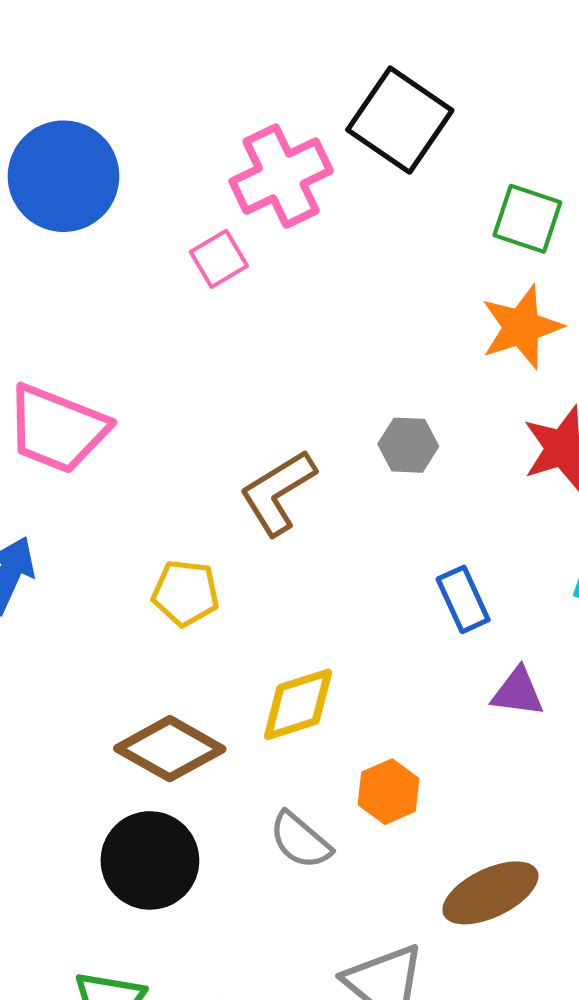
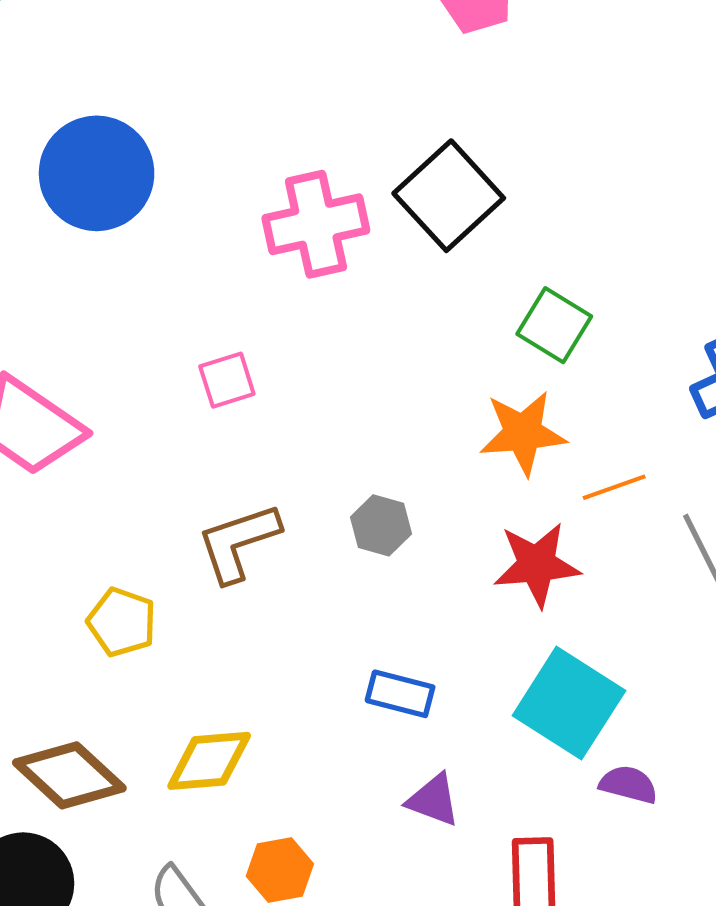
pink square: (219, 259) -> (227, 380), moved
blue rectangle: (463, 599) -> (400, 694), turned -64

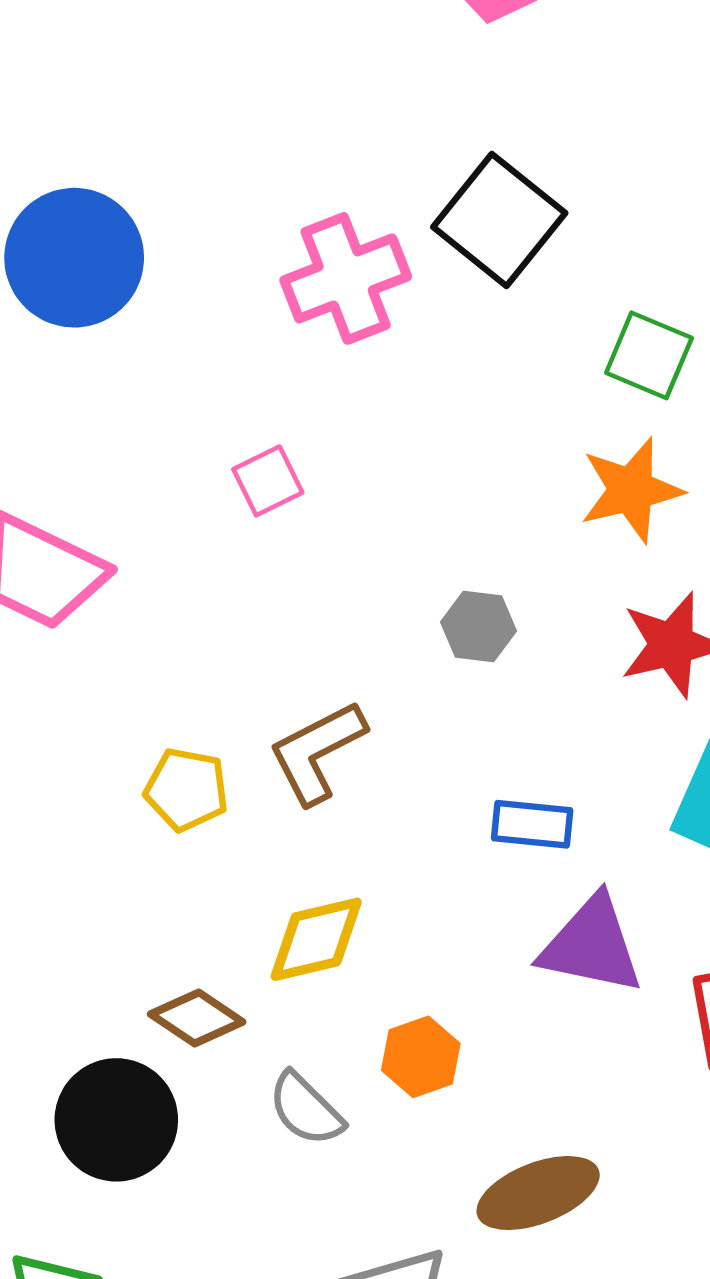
brown L-shape: (238, 542) -> (317, 752), moved
brown diamond: (69, 775) -> (197, 1018), moved, size x0.7
purple triangle: (433, 800) -> (591, 945), size x1.6

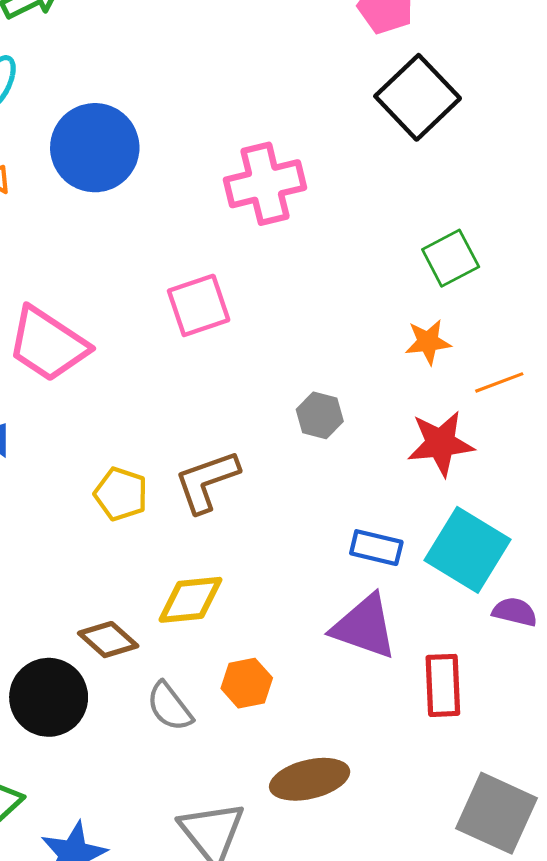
black square: (499, 220) -> (418, 97), moved
green square: (649, 355) -> (451, 258), turned 32
pink square: (268, 481) -> (199, 305), size x1.4
orange star: (631, 490) -> (428, 342), size x0.7
blue rectangle: (532, 824) -> (376, 548), moved

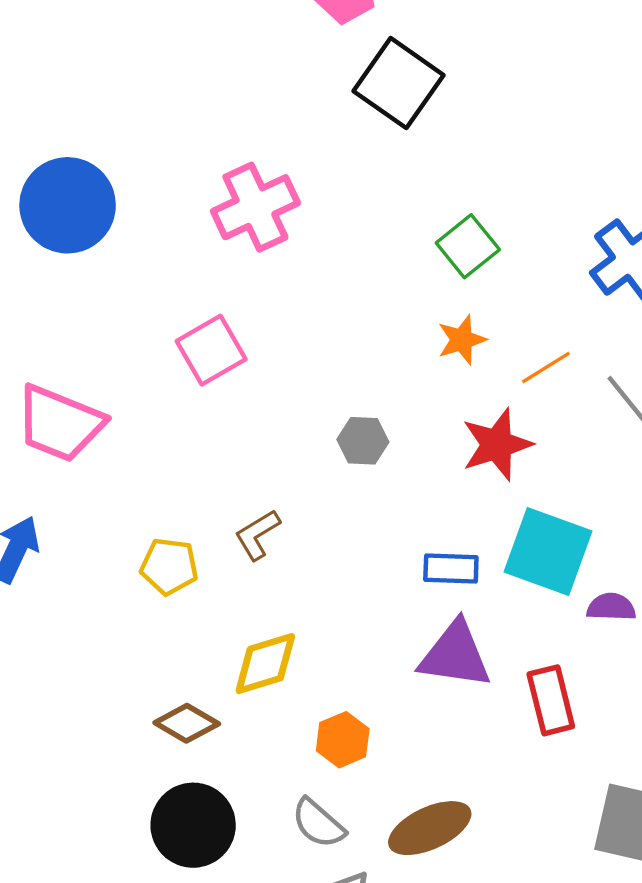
brown L-shape: (207, 481) -> (257, 535), size x0.7
black circle: (49, 697) -> (193, 825), moved
gray semicircle: (170, 707) -> (318, 823), moved

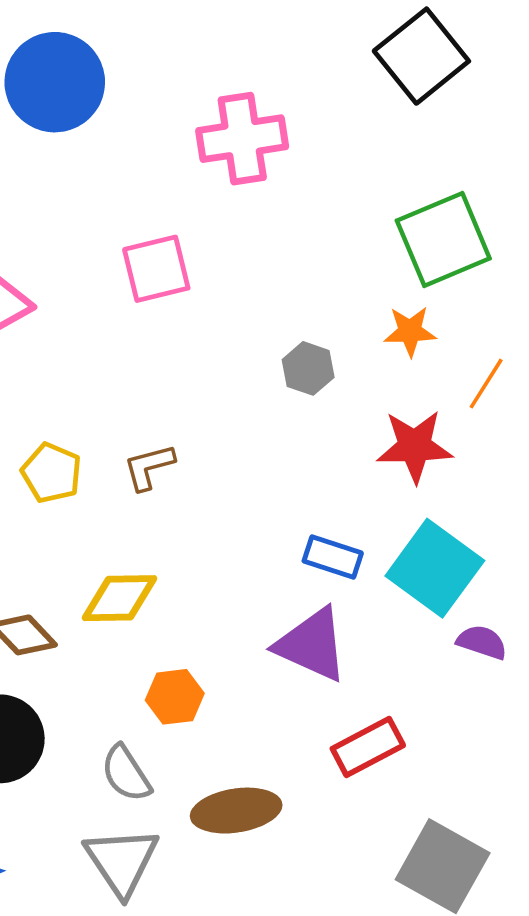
green square: (468, 246) -> (443, 239), size x1.5
orange line: (546, 368) -> (486, 384), turned -42
gray hexagon: (363, 441) -> (308, 368), moved
red rectangle: (551, 700) -> (368, 747), moved, turned 60

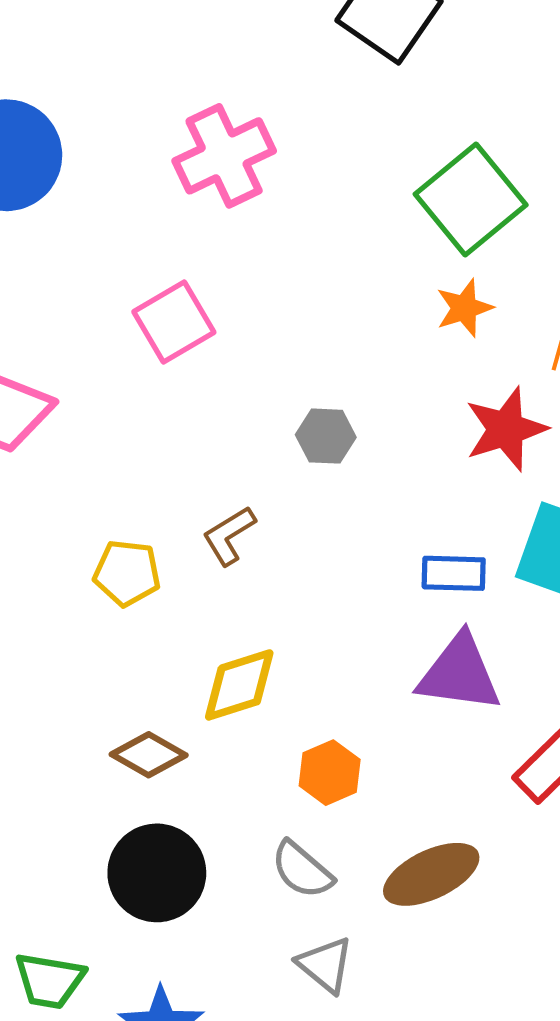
gray hexagon: (308, 368) -> (326, 436), moved
gray triangle: (122, 861) -> (325, 965), size x0.7

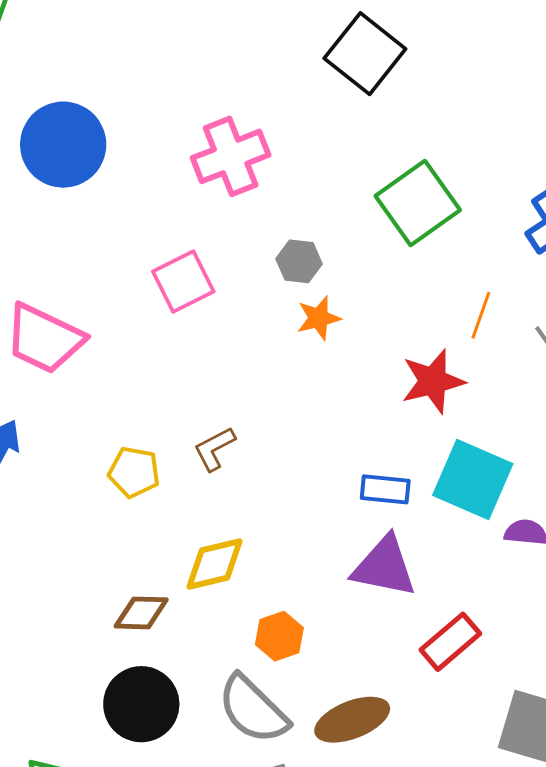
orange star: (464, 308) -> (319, 318), moved
gray hexagon: (326, 436) -> (299, 261), moved
brown diamond: (149, 755) -> (141, 613), turned -32
gray semicircle: (302, 870) -> (253, 709), size x1.5

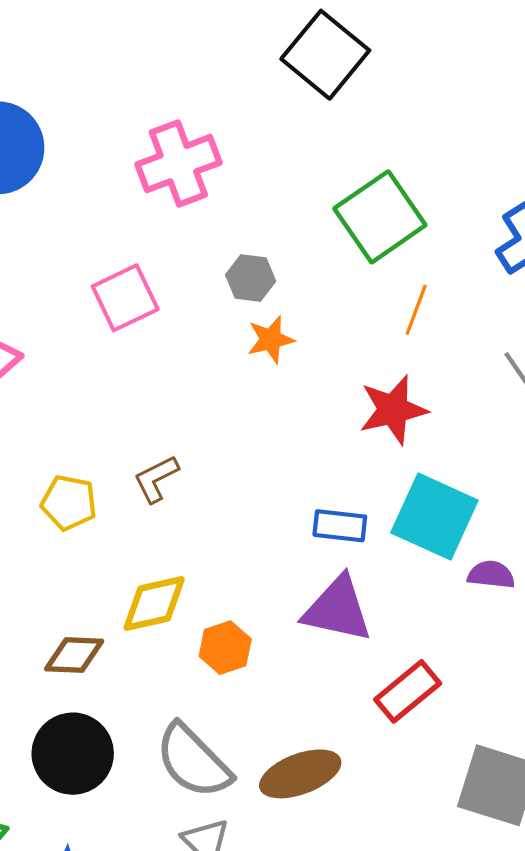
orange line: (481, 315) -> (416, 310), moved
orange hexagon: (279, 636) -> (225, 648), moved

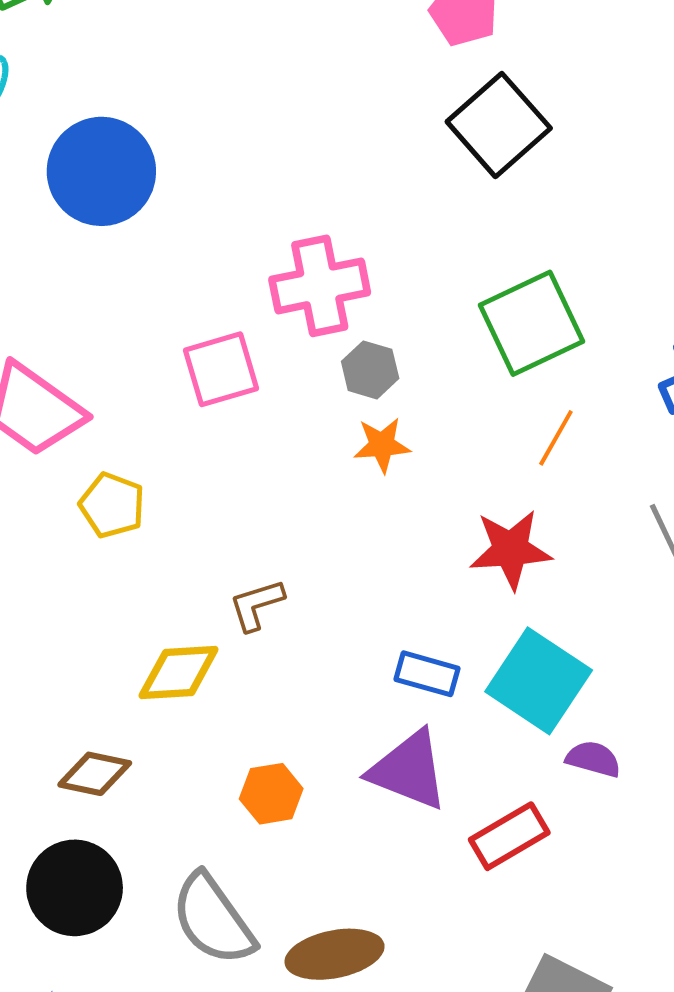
pink cross: (178, 164) -> (320, 286), moved
brown L-shape: (156, 479) -> (257, 605), moved
yellow pentagon: (69, 503) -> (112, 505), moved
yellow diamond: (154, 603) -> (179, 672), moved
red rectangle: (408, 691) -> (509, 836), moved

